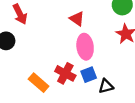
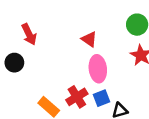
red cross: (65, 73) -> (77, 97), turned 30

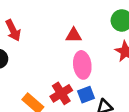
red triangle: (89, 39) -> (74, 35), turned -35

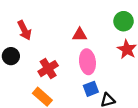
red cross: (61, 93) -> (48, 69), moved

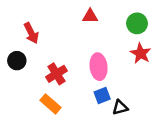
red triangle: (80, 35) -> (90, 16), moved

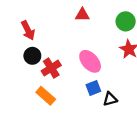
black circle: (17, 61) -> (32, 56), moved
pink ellipse: (99, 67) -> (90, 61), turned -35

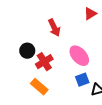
red triangle: (82, 15) -> (90, 14), moved, turned -32
red arrow: (28, 30) -> (54, 28), moved

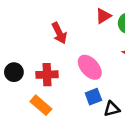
black circle: (27, 51) -> (14, 72), moved
red cross: (44, 62) -> (47, 75), turned 30

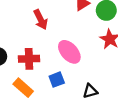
blue square: (93, 97) -> (57, 80), moved

